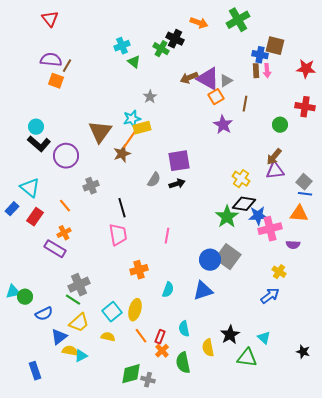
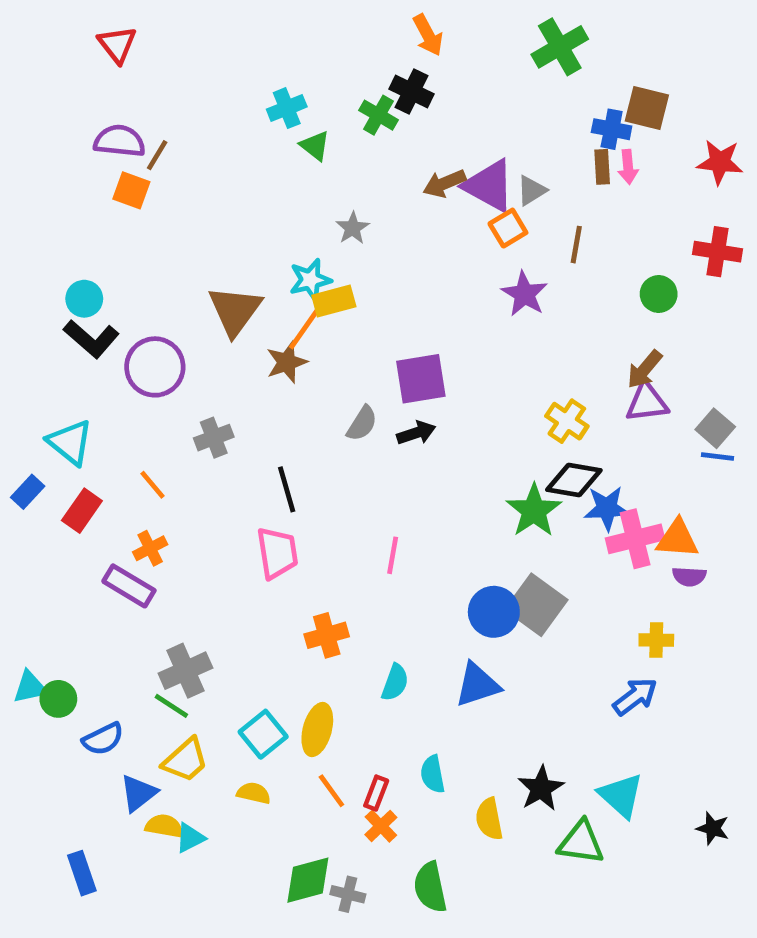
orange arrow: (199, 23) -> (428, 35), moved, turned 42
orange triangle: (299, 214) -> (677, 539), moved
yellow cross: (279, 272) -> (656, 640), turned -32
cyan triangle: (264, 338) -> (621, 795), size x1.5
green semicircle: (183, 363) -> (430, 887), moved

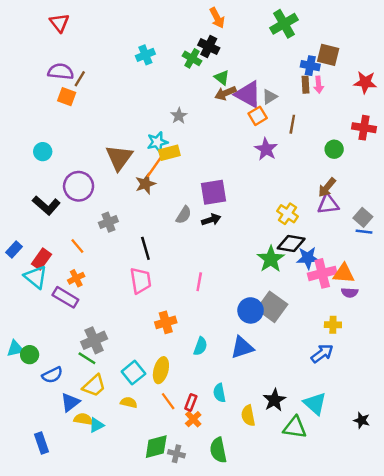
green triangle: (315, 146) -> (222, 78), moved
black L-shape: (91, 339) -> (46, 205), moved
cyan triangle: (70, 442) -> (36, 277), moved

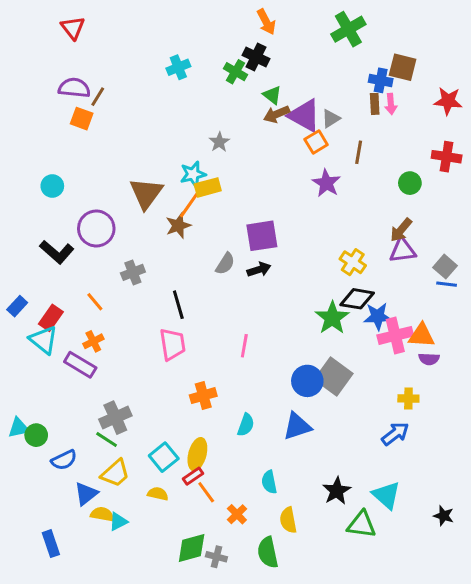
red rectangle: (191, 402) -> (193, 476), moved, turned 35
yellow semicircle: (248, 416) -> (288, 520), moved

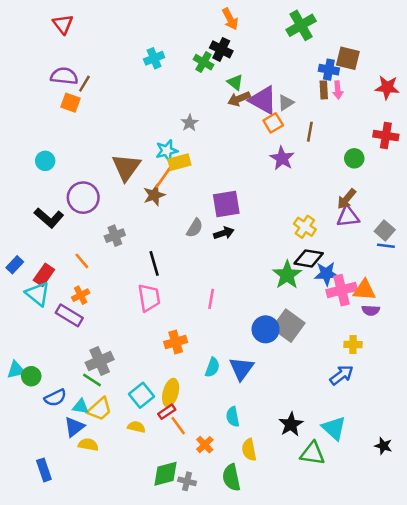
blue triangle: (297, 426) -> (242, 369), moved, turned -36
cyan triangle: (118, 522) -> (81, 407), moved, turned 36

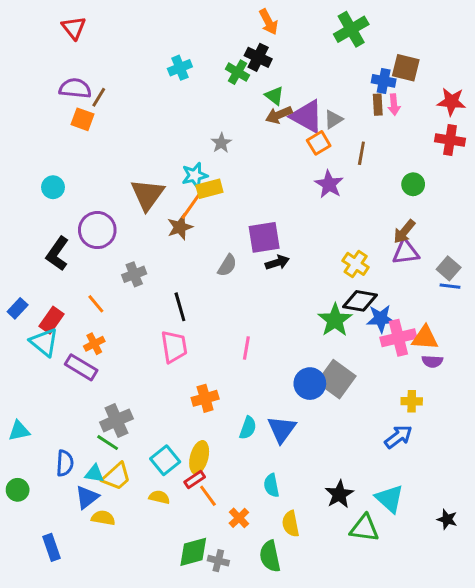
red cross: (386, 136) -> (450, 140), moved
black L-shape: (49, 218) -> (57, 254), turned 84
black arrow: (224, 233) -> (277, 263), moved
green circle: (31, 376) -> (18, 490), moved
blue semicircle: (55, 398) -> (65, 463), turned -60

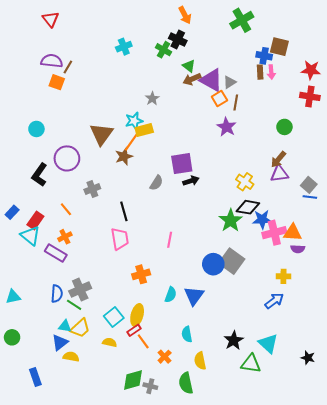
brown line: (361, 153) -> (236, 103), moved
blue semicircle: (65, 463) -> (57, 294), moved

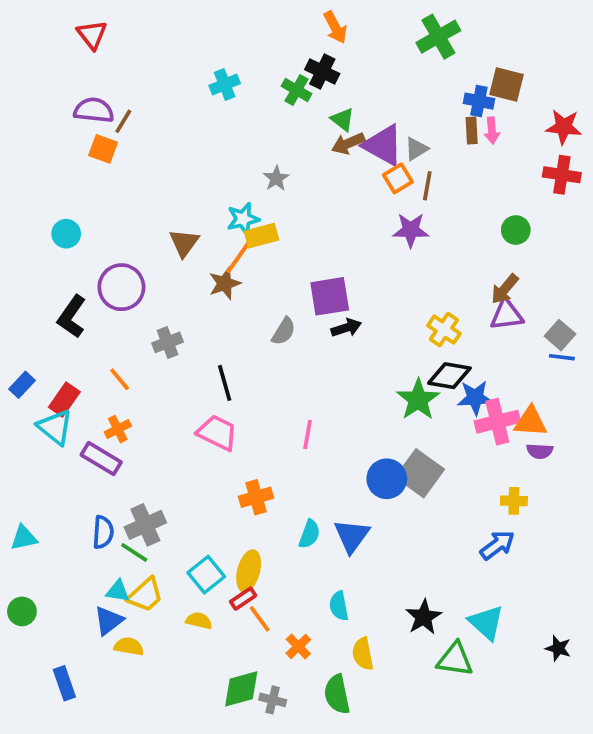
purple star: (227, 127) -> (411, 230), turned -30
brown triangle: (101, 134) -> (184, 243), size x0.7
pink trapezoid: (120, 239) -> (217, 433), turned -55

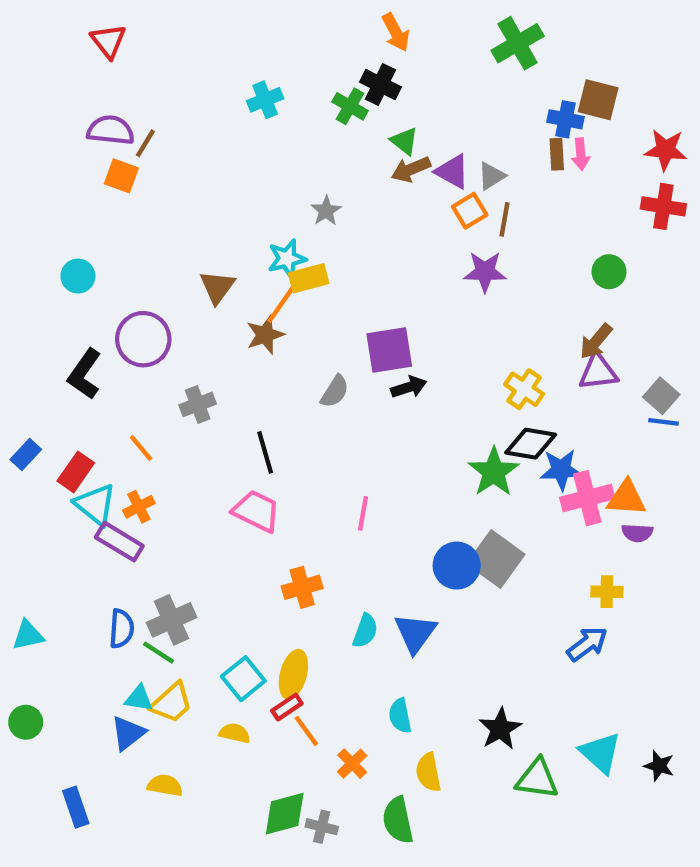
purple triangle: (383, 145) -> (452, 172), size x0.7
cyan triangle: (55, 427) -> (95, 505), moved
cyan triangle: (486, 622) -> (600, 753), moved
yellow semicircle: (129, 646) -> (165, 785), moved

